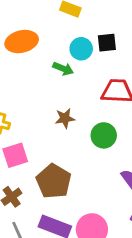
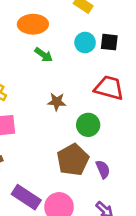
green arrow: (63, 69) -> (44, 55), moved
brown pentagon: (54, 181) -> (73, 160), moved

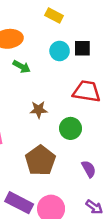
brown pentagon: (73, 160) -> (40, 161), moved

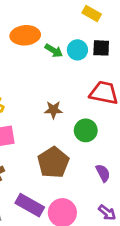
yellow rectangle: (54, 15) -> (92, 13), moved
green arrow: (22, 67) -> (54, 51), moved

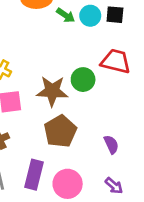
brown star: (53, 110) -> (52, 91), moved, size x1.6
green circle: (86, 130) -> (83, 80), moved
purple rectangle: (30, 205) -> (34, 175), turned 72

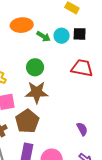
green circle: (83, 80) -> (35, 67), moved
brown pentagon: (60, 131) -> (27, 121), moved

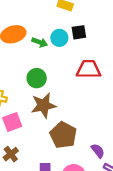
brown pentagon: (27, 121) -> (63, 135), moved
purple semicircle: (82, 129) -> (98, 151), moved

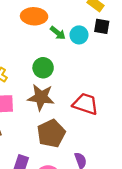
black square: (79, 32) -> (102, 26), moved
red trapezoid: (89, 69) -> (85, 104), moved

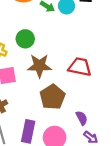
green circle: (43, 68) -> (25, 39), moved

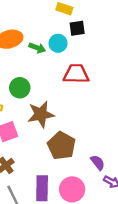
red trapezoid: (80, 67) -> (76, 74), moved

